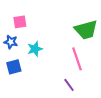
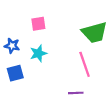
pink square: (20, 22) -> (38, 24), moved
purple line: (69, 85) -> (76, 93), turned -56

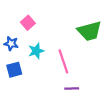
pink square: (38, 24) -> (28, 23), moved, turned -32
pink line: (85, 64) -> (63, 61), moved

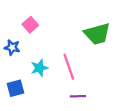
cyan star: (36, 51) -> (39, 68), moved
blue square: (14, 70) -> (16, 88), moved

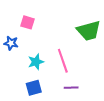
pink square: (30, 25) -> (28, 22), turned -32
blue square: (16, 88) -> (34, 88), moved

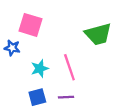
pink square: (28, 22) -> (30, 25), size x1.5
purple line: (71, 88) -> (66, 97), moved

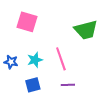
blue star: (12, 48) -> (11, 62), moved
purple line: (66, 97) -> (68, 85), moved

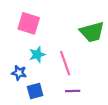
cyan star: (35, 60) -> (37, 55), moved
blue star: (11, 62) -> (19, 73), moved

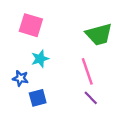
pink line: (65, 63) -> (87, 71), moved
purple line: (73, 91) -> (91, 98), moved, turned 48

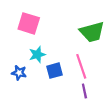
blue square: (38, 98) -> (54, 71), moved
purple line: (91, 98) -> (84, 91), turned 32

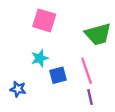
pink square: (29, 23) -> (44, 20), moved
blue star: (19, 73) -> (18, 89), moved

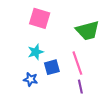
blue star: (18, 89) -> (31, 79), moved

